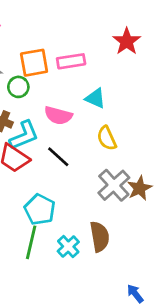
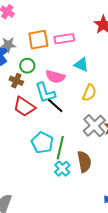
green circle: (18, 87) -> (27, 66), moved
cyan L-shape: (24, 135) -> (45, 93), moved, turned 95
yellow semicircle: (107, 138) -> (89, 93), turned -132
green line: (31, 242) -> (60, 148), moved

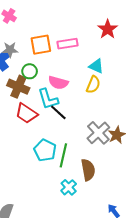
cyan triangle: (81, 65) -> (96, 66), moved
brown cross: (16, 81) -> (18, 87), size x1.5
yellow semicircle: (89, 93) -> (93, 85), moved
cyan cross: (62, 169) -> (69, 187), moved

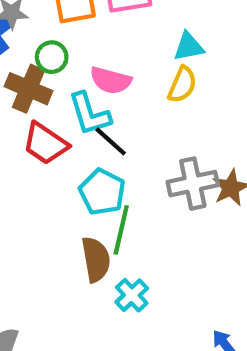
cyan triangle: (96, 66) -> (189, 47), turned -35
gray cross: (98, 133) -> (193, 184), turned 30
cyan pentagon: (45, 150) -> (102, 192), moved
brown semicircle: (88, 170) -> (96, 259), moved

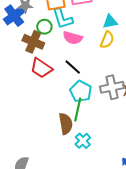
cyan L-shape: (90, 114) -> (63, 19), moved
cyan pentagon: (102, 192) -> (81, 91), moved

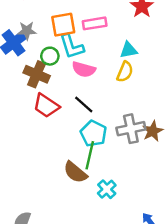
brown semicircle: (66, 124) -> (75, 172), turned 140
cyan cross: (83, 141) -> (107, 189), moved

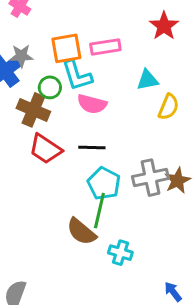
yellow semicircle: (125, 72) -> (168, 107), moved
black line: (84, 104) -> (92, 148), turned -40
cyan cross: (107, 189) -> (120, 253), turned -30

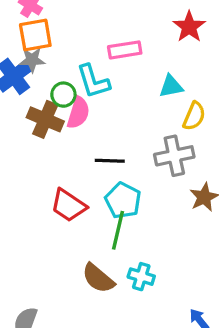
orange square: (66, 48) -> (35, 35), moved
pink semicircle: (92, 104) -> (78, 113), moved, turned -88
red trapezoid: (45, 149) -> (68, 205), moved
gray cross: (150, 178) -> (174, 156), moved
brown semicircle: (81, 232) -> (98, 278), moved

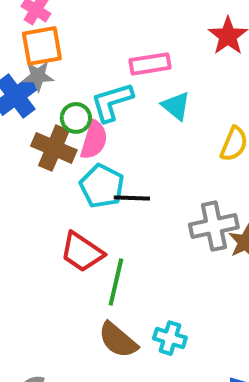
cyan L-shape: (93, 81) -> (112, 102), turned 90
cyan triangle: (171, 86) -> (176, 106), moved, turned 50
gray cross: (174, 156) -> (214, 226), moved
cyan pentagon: (123, 200) -> (102, 186), moved
green line: (118, 230) -> (116, 282), moved

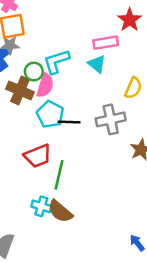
pink rectangle: (150, 64) -> (106, 43), moved
gray cross: (214, 226) -> (111, 119), moved
red trapezoid: (82, 252) -> (38, 156), turned -56
cyan cross: (170, 338) -> (41, 206), moved

